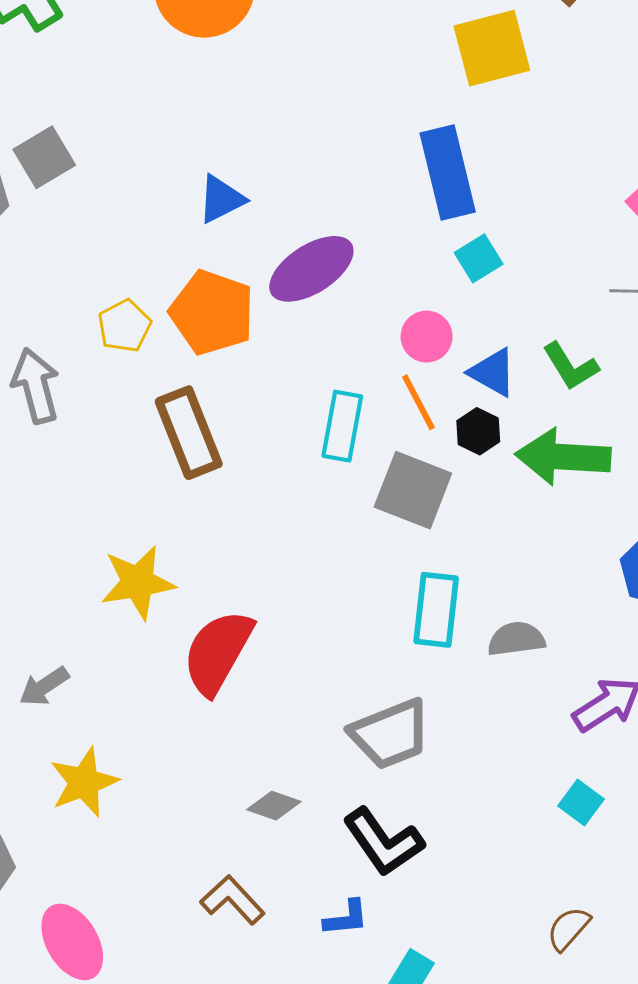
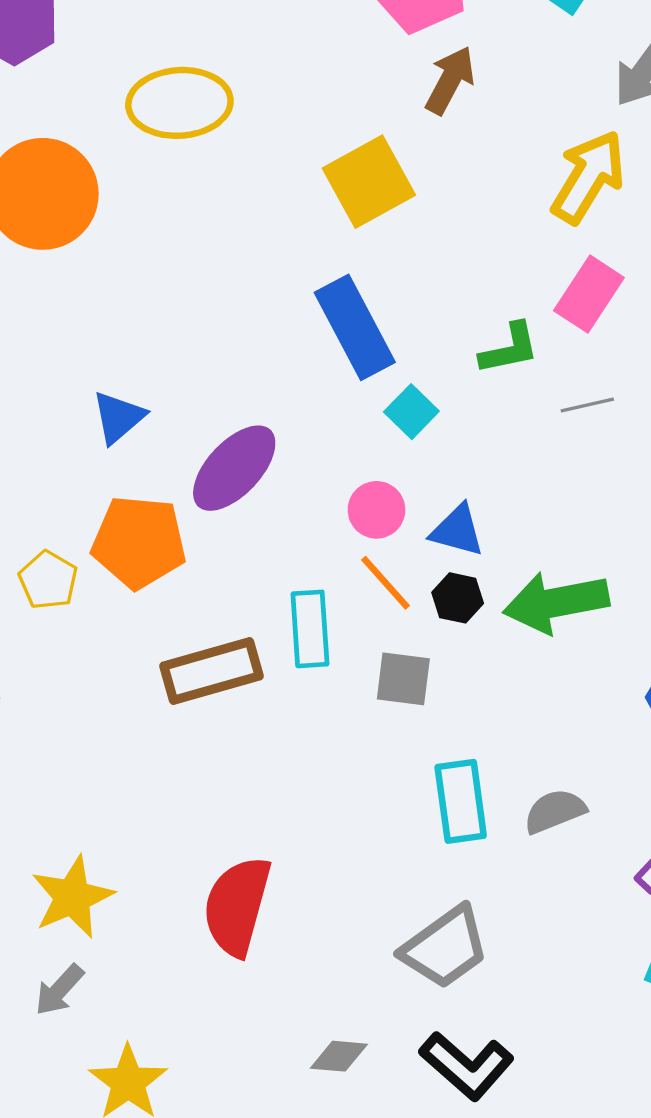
green L-shape: (571, 366) -> (509, 349), moved, turned -56
brown rectangle: (189, 433) -> (211, 671), moved, turned -70
gray square: (413, 490) -> (403, 679), size x0.7
yellow star: (138, 582) -> (72, 897), moved

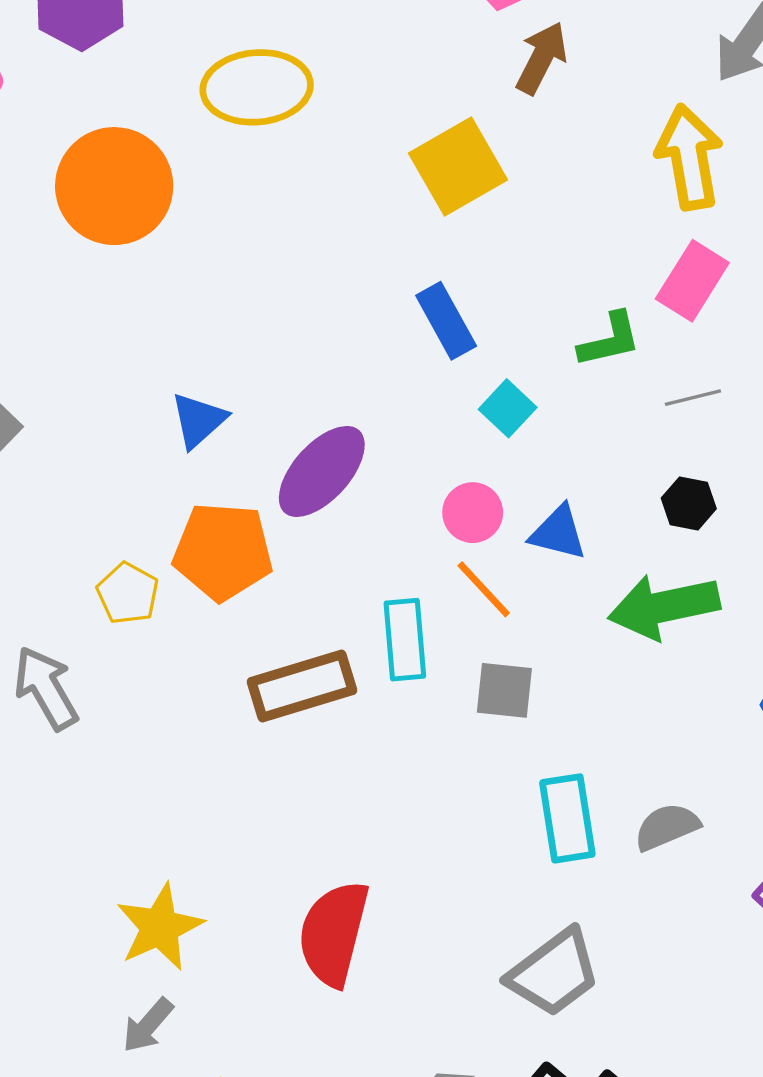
yellow arrow: (588, 177) -> (689, 157), turned -40
blue rectangle: (355, 327) -> (446, 321), size x0.7
black hexagon: (458, 598) -> (689, 503), moved

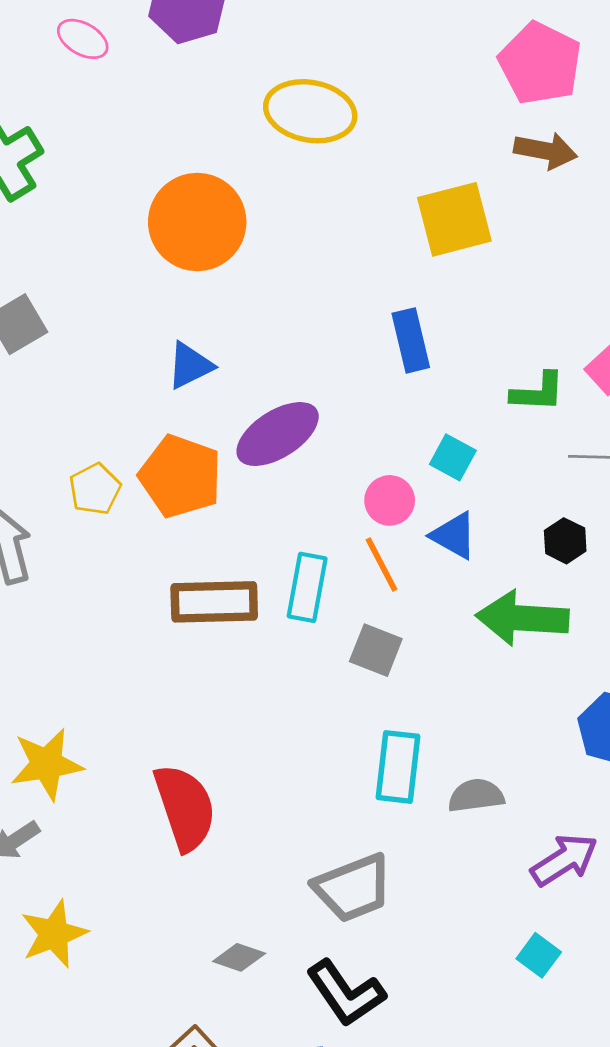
brown arrow: (542, 58) -> (545, 151), turned 58
orange circle: (114, 186) -> (197, 222), moved
cyan square: (508, 408) -> (453, 457), moved, turned -30
red semicircle: (334, 933) -> (185, 807), turned 132

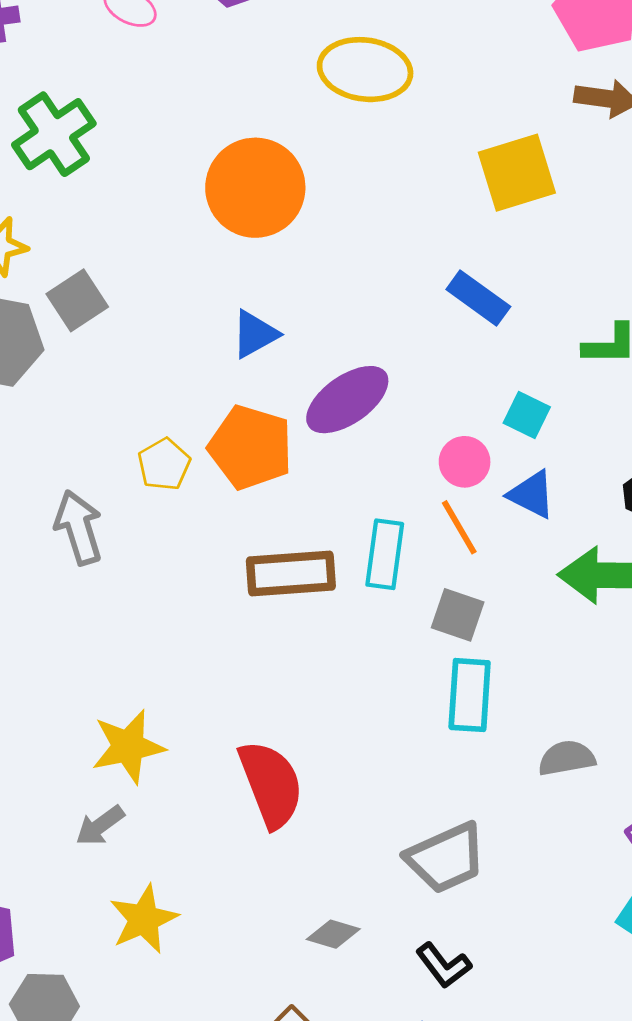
blue rectangle: (411, 340) -> (478, 298), turned -38
cyan rectangle: (398, 767) -> (470, 695), moved
black L-shape: (346, 993) -> (444, 965), size x0.7

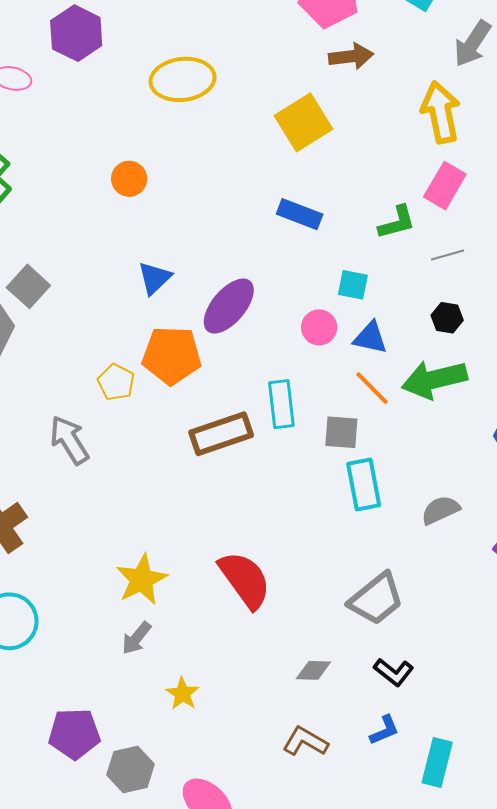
orange circle: (255, 188) -> (129, 179), size x0.5
orange line: (459, 527) -> (372, 388), moved
yellow star: (144, 919) -> (183, 694), size x0.7

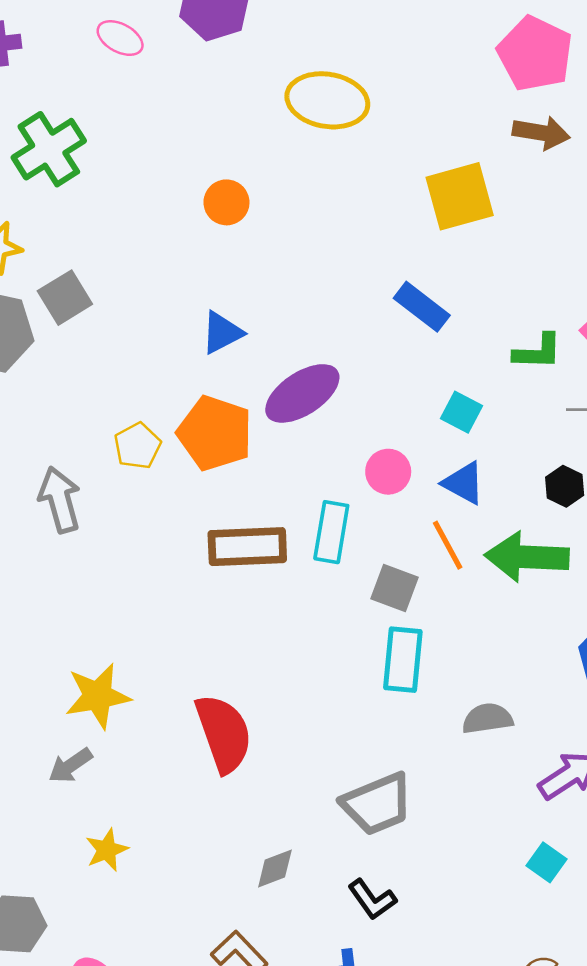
pink circle: (319, 327) -> (388, 472), moved
gray diamond: (313, 670) -> (275, 869), turned -39

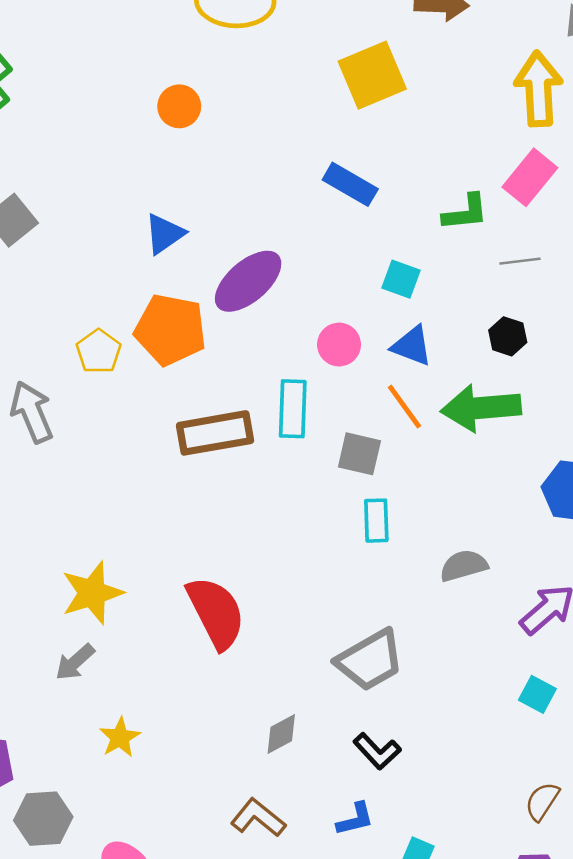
orange circle: (226, 202) -> (179, 106), moved
cyan rectangle: (403, 660) -> (376, 521), size x0.7

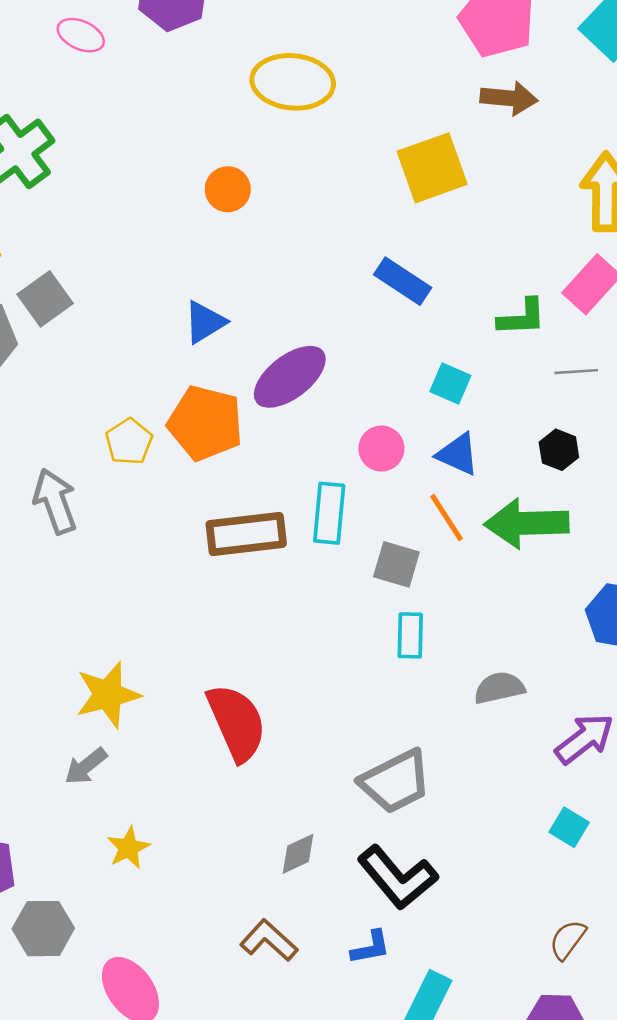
black L-shape: (377, 751) -> (398, 877), size x1.6

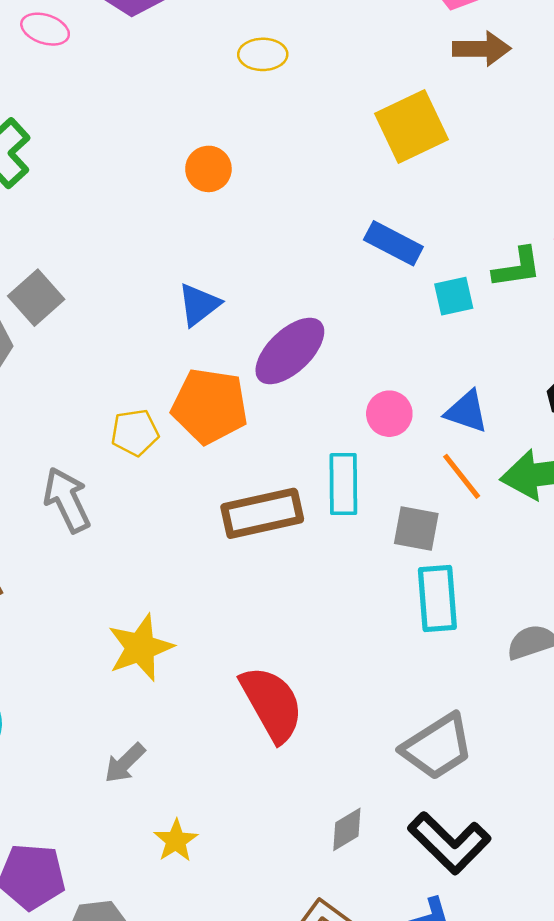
yellow ellipse: (293, 82) -> (263, 54), size x0.6
cyan square: (450, 384) -> (454, 296), moved, turned -30
yellow pentagon: (129, 442) -> (135, 433), turned 30
cyan rectangle: (410, 635) -> (437, 599), size x1.4
yellow star: (108, 695) -> (140, 648), moved

